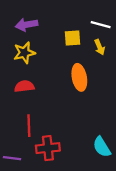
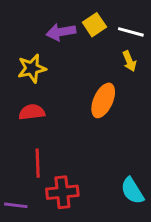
purple arrow: (27, 25) -> (61, 32), moved
yellow square: (73, 38) -> (94, 25), moved, turned -30
orange ellipse: (79, 77) -> (103, 100), turned 35

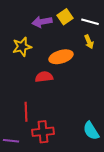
orange ellipse: (103, 100) -> (61, 57), moved, turned 50
red semicircle: (32, 112) -> (44, 77), moved

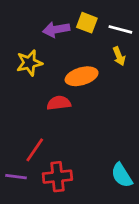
yellow square: (65, 17) -> (87, 23), turned -35
red line: (26, 112) -> (35, 150), turned 36
purple line: (11, 141) -> (16, 177), moved

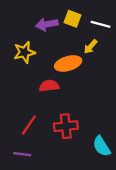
yellow arrow: (119, 56) -> (90, 47), moved, turned 64
purple line: (16, 177) -> (22, 154), moved
red cross: (57, 177) -> (66, 126), moved

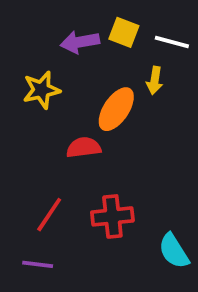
yellow arrow: (90, 47) -> (155, 80), turned -32
orange ellipse: (68, 63) -> (116, 109), turned -40

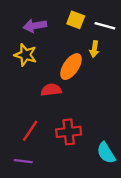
purple arrow: (80, 42) -> (35, 26), moved
yellow star: (41, 90) -> (25, 55), turned 30

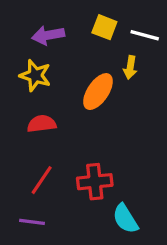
red semicircle: (51, 90) -> (42, 124), moved
cyan semicircle: (106, 153) -> (125, 219), moved

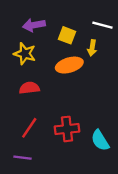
yellow square: (104, 27) -> (67, 35), moved
orange ellipse: (98, 92) -> (69, 65), turned 40
cyan semicircle: (125, 219) -> (100, 140), moved

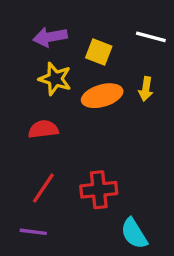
yellow arrow: (92, 48) -> (146, 89), moved
yellow star: (25, 54) -> (55, 79), moved
cyan semicircle: (100, 140) -> (134, 233), moved

